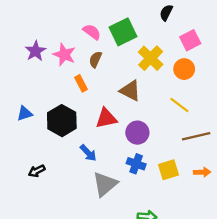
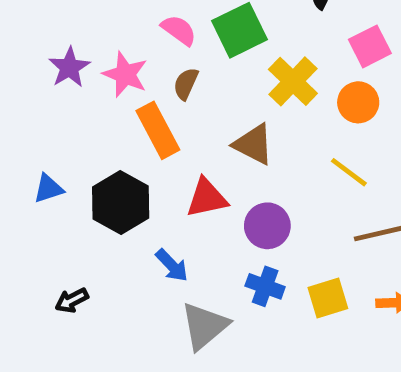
orange rectangle: (81, 83) -> (158, 130), size x1.6

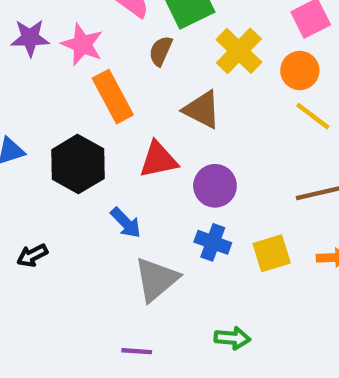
purple star: (69, 67) -> (30, 38), turned 30
brown semicircle: (186, 84) -> (161, 51), moved
yellow line: (349, 172) -> (313, 116), moved

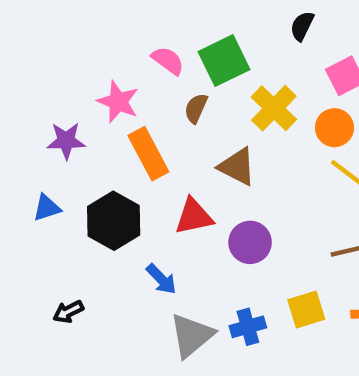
purple star: (30, 38) -> (66, 141), moved
blue cross: (213, 242) -> (248, 327), moved, turned -36

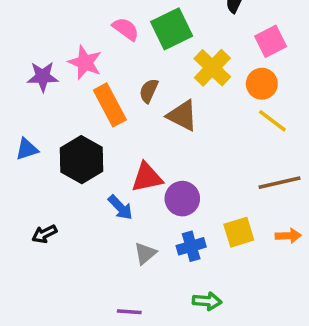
brown semicircle: (196, 108) -> (149, 91), moved
purple star: (66, 141) -> (43, 77), moved
red triangle: (194, 216) -> (147, 177), moved
purple circle: (250, 242) -> (182, 199), moved
gray triangle: (192, 335) -> (145, 253), size x0.6

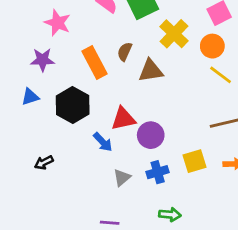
pink star: (85, 62) -> (58, 23), moved
purple star: (43, 77) -> (42, 60), moved
brown triangle: (182, 116) -> (151, 71), turned -36

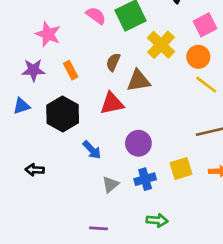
orange rectangle: (95, 63) -> (71, 70), moved, size x0.6
red triangle: (123, 119) -> (112, 103), moved
black arrow: (44, 163) -> (35, 170), turned 30

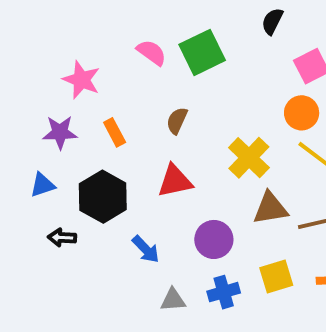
yellow cross: (161, 45) -> (249, 158), moved
brown triangle: (138, 81) -> (270, 208), moved
black arrow: (35, 170) -> (62, 238), moved
gray triangle: (111, 184) -> (173, 300), turned 36

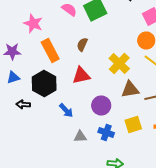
purple star: (60, 132) -> (12, 52), moved
orange rectangle: (115, 132) -> (50, 50), size x1.6
blue cross: (224, 292) -> (106, 132), turned 35

